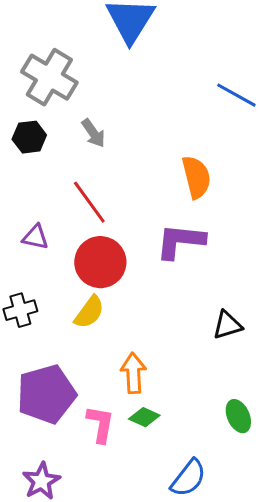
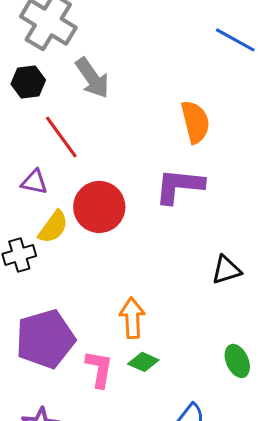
gray arrow: (93, 133) -> (92, 78), size x1.4
red line: (89, 202) -> (61, 137), moved
yellow semicircle: (89, 312) -> (53, 227), moved

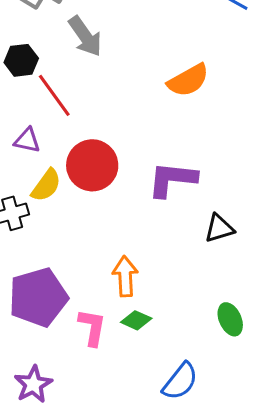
black hexagon: (28, 82) -> (21, 60), moved
orange semicircle: (195, 122) -> (188, 80), turned 75
purple L-shape: (179, 186) -> (172, 179), moved

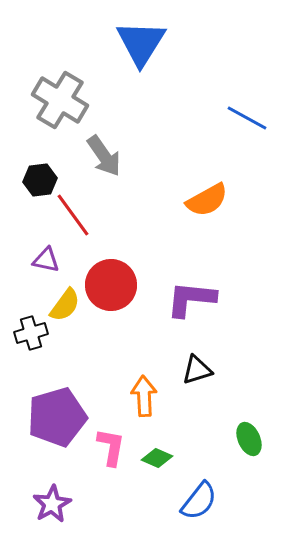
black triangle: (219, 228) -> (197, 370), moved
green diamond: (136, 320) -> (157, 458), moved

